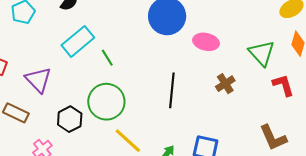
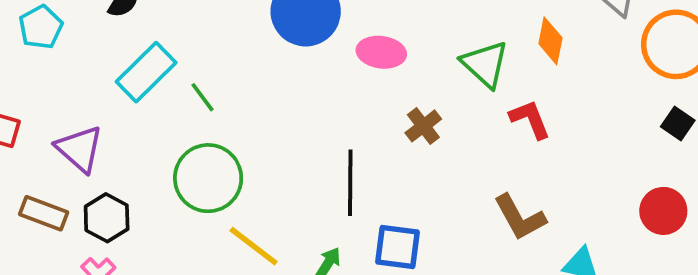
black line: (172, 90) -> (350, 183), moved
black hexagon: (70, 119) -> (107, 218), moved

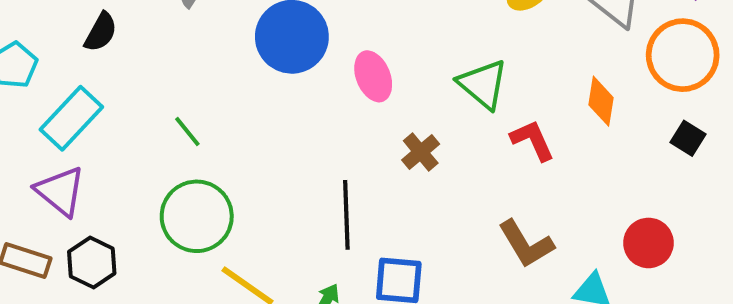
orange diamond: (550, 41) -> (601, 101), moved
pink ellipse: (381, 52) -> (373, 76), turned 63
cyan rectangle: (146, 72) -> (71, 118), moved
red circle: (663, 211) -> (648, 243), moved

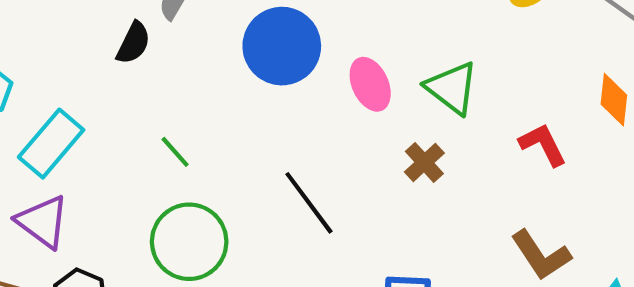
black semicircle: (101, 32) -> (133, 43), moved
green triangle: (483, 84) -> (452, 88), moved
black line: (346, 215) -> (309, 203), moved, turned -32

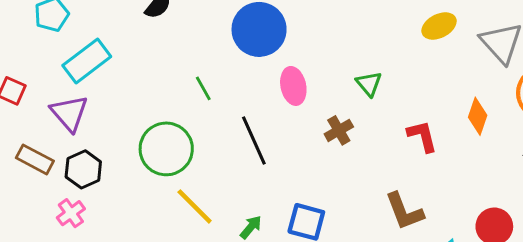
pink ellipse: (370, 84) -> (293, 86), moved
green triangle: (452, 88) -> (369, 84), size x0.7
green line: (175, 152) -> (203, 88), moved

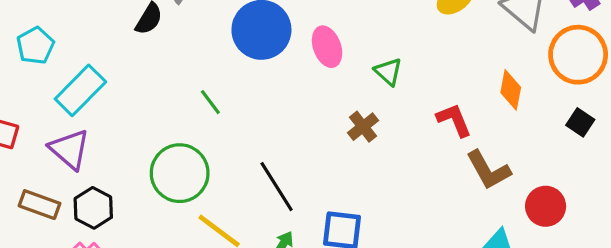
pink ellipse: (293, 86) -> (327, 47), moved
black line: (254, 141) -> (277, 187), moved
brown L-shape: (404, 211) -> (488, 170), moved

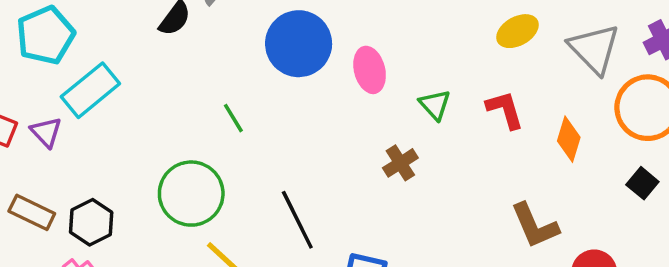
cyan pentagon: (35, 46) -> (45, 35), size x1.4
red L-shape: (454, 120) -> (505, 110), moved
purple triangle: (70, 149) -> (46, 132), moved, size x0.7

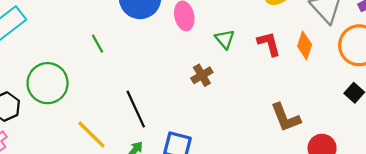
orange diamond: (569, 139) -> (305, 45), moved
green circle: (191, 194) -> (48, 83), moved

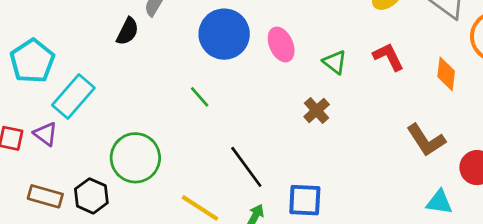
green line: (97, 44) -> (200, 97), moved
orange diamond: (305, 45) -> (446, 74), moved

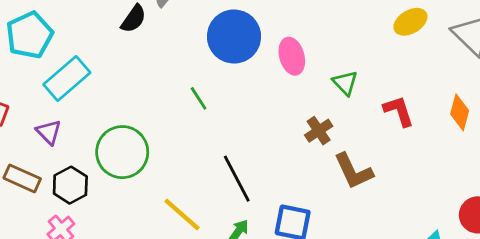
red L-shape: (388, 57) -> (399, 111), moved
purple triangle: (46, 134) -> (49, 132), moved
brown L-shape: (426, 140) -> (353, 171), moved

